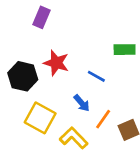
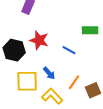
blue arrow: (82, 103) -> (49, 73), moved
yellow square: (40, 118) -> (27, 81), turned -30

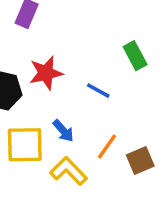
green rectangle: (90, 30) -> (135, 56), turned 63
red star: (39, 40) -> (46, 73), turned -30

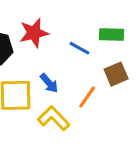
green rectangle: (135, 56) -> (111, 34), moved, turned -60
brown square: (140, 160) -> (116, 74), moved

